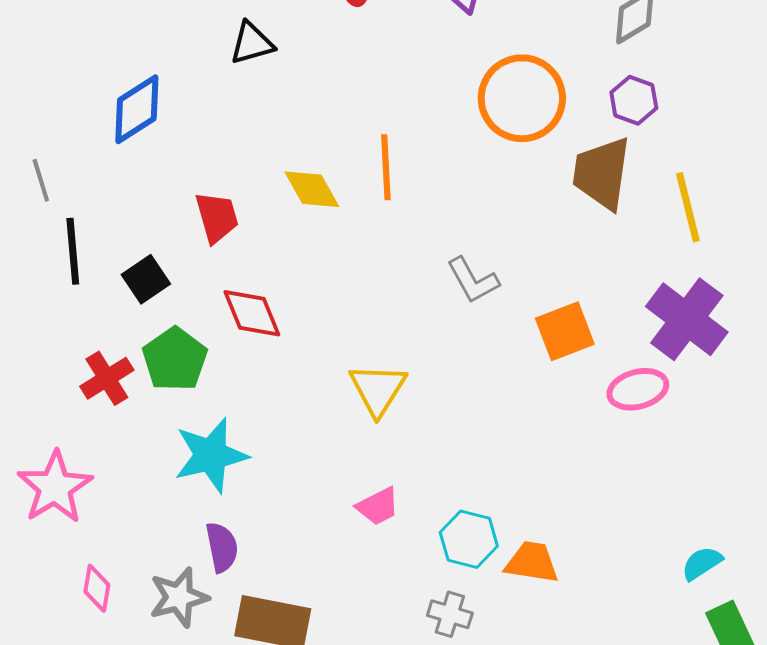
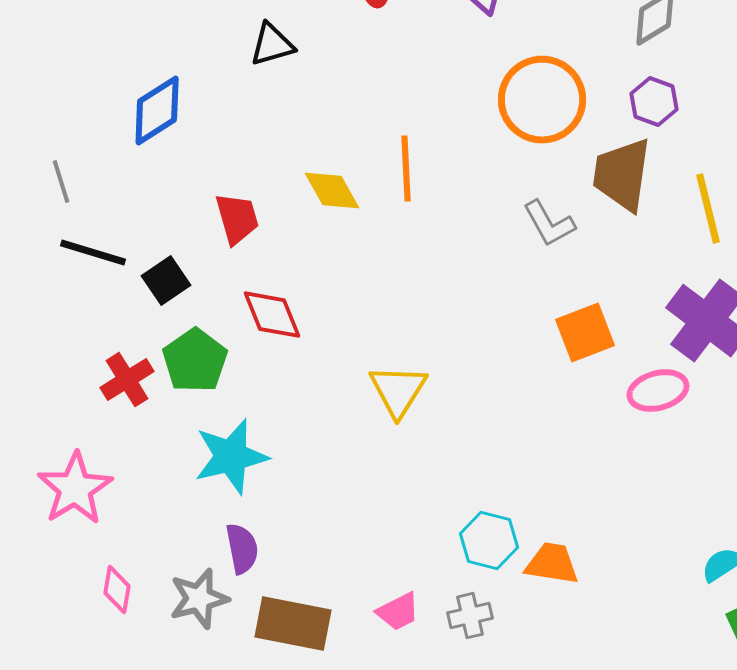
black line: (73, 251) -> (93, 253), turned -68
gray L-shape: (473, 280) -> (549, 224), moved
pink trapezoid: (378, 506) -> (398, 612), moved
gray cross: (450, 614) -> (470, 616), turned -30

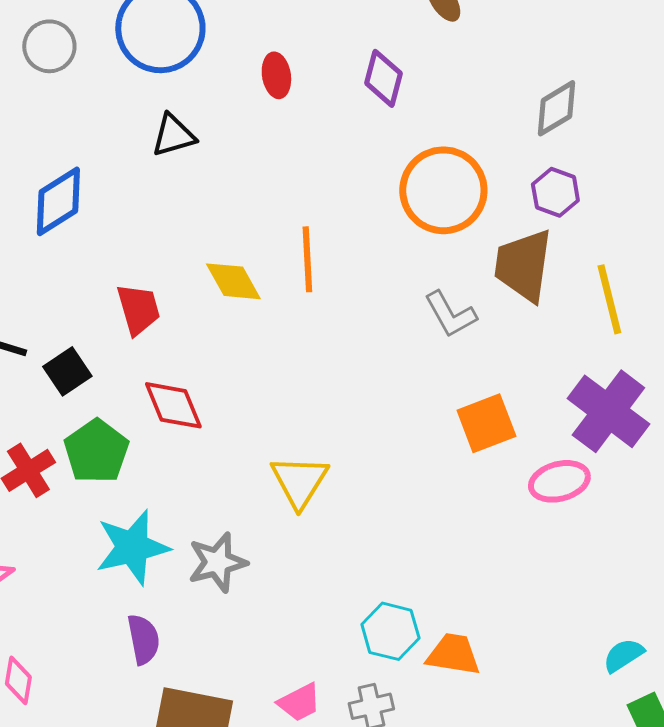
gray star: (199, 599) -> (217, 562), moved

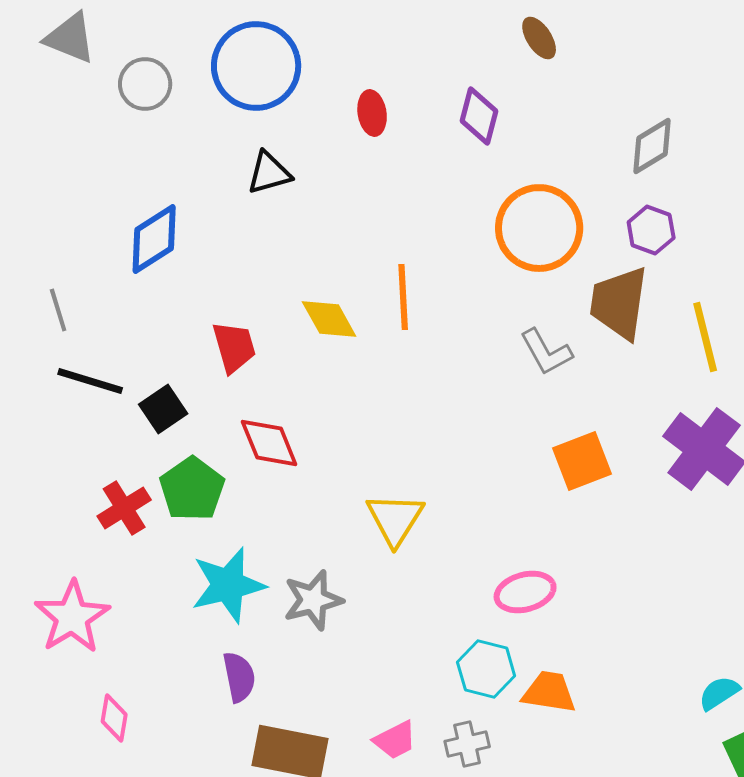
pink ellipse: (559, 481) -> (525, 592), moved

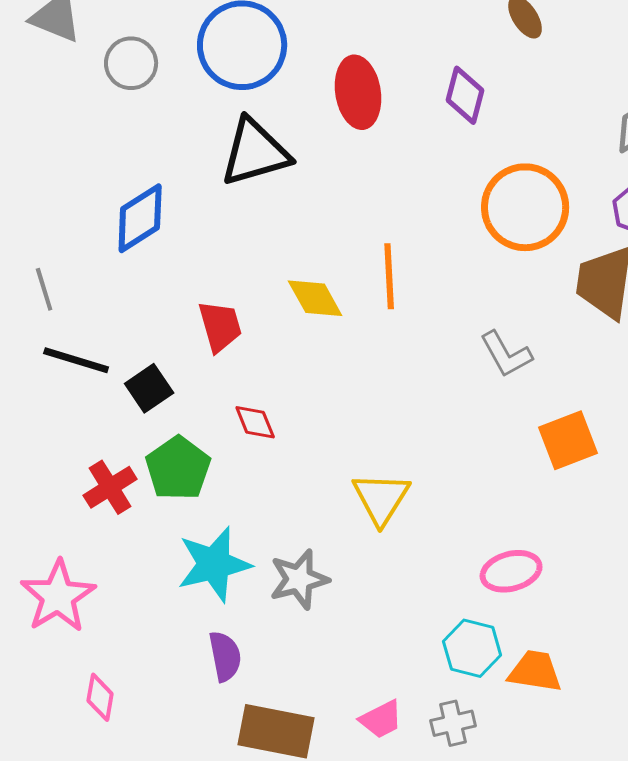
red ellipse: (372, 113) -> (358, 92), size x1.6
black triangle: (269, 173) -> (255, 152), size x1.6
gray L-shape: (546, 352) -> (506, 354), moved
red diamond: (269, 443) -> (255, 422), size x0.7

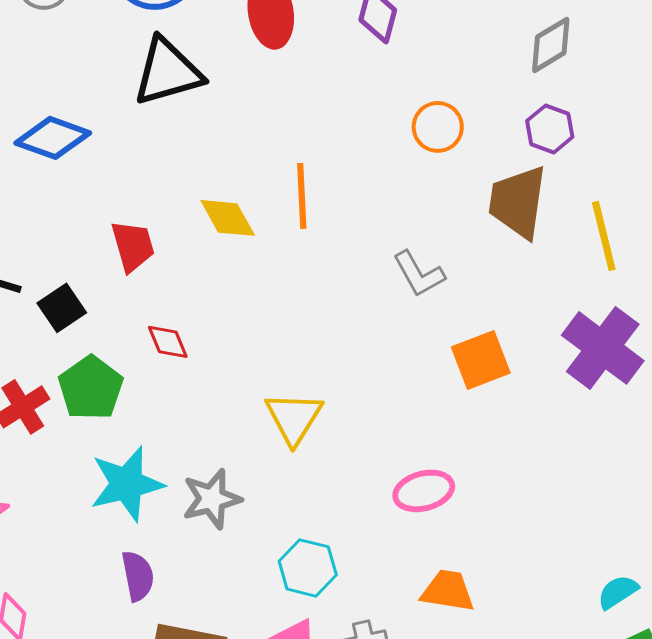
orange circle: (525, 207) -> (438, 127), size x0.6
blue diamond: (140, 218) -> (53, 138), turned 52
cyan hexagon: (472, 648) -> (308, 568), moved

